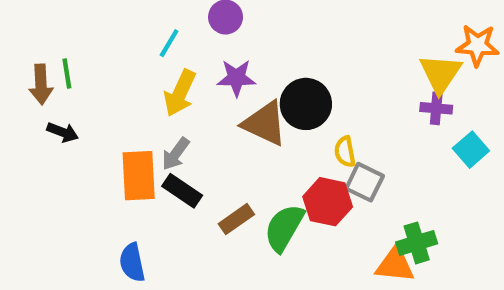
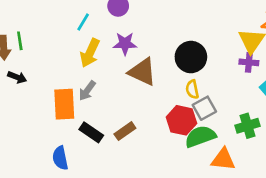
black circle: (306, 104) -> (191, 57), moved
gray square: (365, 182) -> (204, 108), turned 35
black rectangle: (182, 191) -> (91, 132), moved
green semicircle: (284, 228) -> (200, 136), moved, turned 40
green cross: (417, 243) -> (247, 126), moved

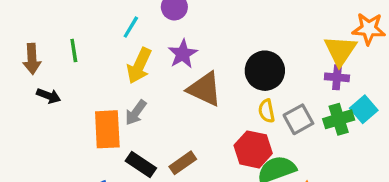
green line: (20, 41) -> (74, 51), moved
purple star: (125, 44) -> (183, 54), turned -30
gray square: (204, 108) -> (298, 119), moved
green cross: (247, 126) -> (339, 119), moved

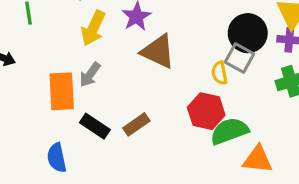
black circle: (265, 71) -> (248, 33), moved
gray square: (298, 119) -> (239, 58), moved, turned -32

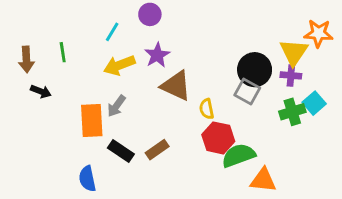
yellow arrow: (93, 28) -> (119, 65), turned 44
yellow semicircle: (219, 73) -> (207, 109), moved

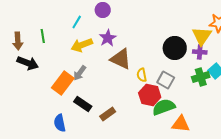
black arrow: (41, 91) -> (28, 63), size x1.5
gray square: (247, 91) -> (166, 80), moved
orange rectangle: (92, 121) -> (63, 83), turned 40
brown rectangle: (157, 150) -> (108, 114), moved

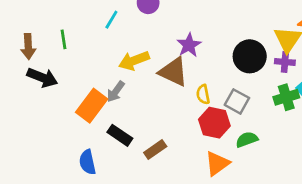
purple star: (108, 38) -> (189, 45), moved
yellow arrow: (82, 45) -> (134, 61), moved
green semicircle: (164, 107) -> (247, 140), moved, size x0.7
orange triangle: (181, 124) -> (217, 164), moved, turned -42

